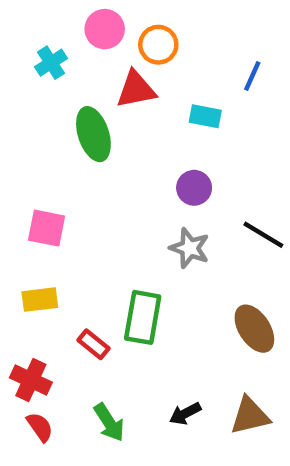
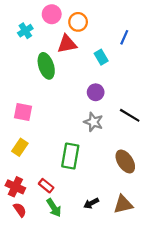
cyan rectangle: (205, 116) -> (101, 57), turned 48
yellow rectangle: (40, 300) -> (20, 147), turned -49
red rectangle: (93, 344) -> (46, 186), moved

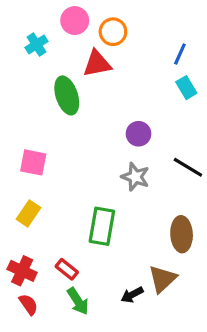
cyan rectangle: (101, 57) -> (186, 88), moved
brown ellipse: (125, 162) -> (182, 234), turned 30
brown triangle: (123, 204) -> (162, 279), moved, turned -30

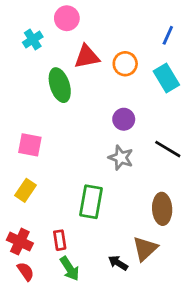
orange circle: (113, 32) -> (125, 64), moved
blue line: (180, 54) -> (168, 35), moved
cyan rectangle: (186, 88) -> (166, 78), size x1.4
red rectangle: (67, 269) -> (60, 240), turned 42
black arrow: (132, 295) -> (118, 263), turned 60

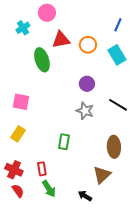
green rectangle: (91, 202) -> (64, 142), size x0.7
black arrow: (118, 263) -> (85, 196), moved

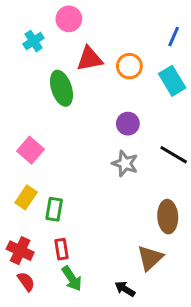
pink square: (21, 102) -> (30, 150), turned 30
green rectangle: (64, 142) -> (54, 209), moved

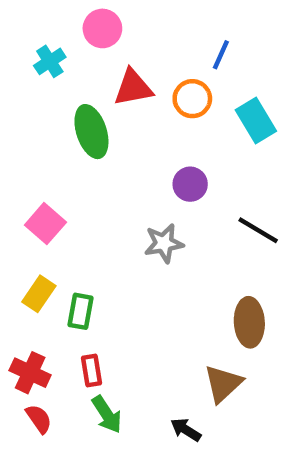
blue line: (174, 37) -> (221, 55), moved
gray star: (125, 163) -> (164, 243), moved, turned -30

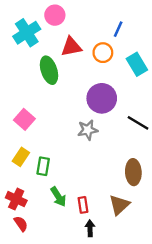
cyan cross: (50, 61) -> (27, 33), size x1.6
purple circle: (190, 184) -> (102, 98), size x1.6
red rectangle: (91, 371) -> (83, 205), moved
green arrow: (107, 414) -> (58, 197), moved
black arrow: (186, 430) -> (90, 228), moved, turned 56

